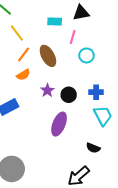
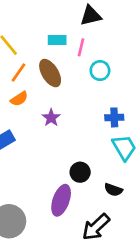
cyan rectangle: (55, 22) -> (57, 40), moved
black circle: (69, 95) -> (80, 172), moved
purple ellipse: (59, 124) -> (61, 200), moved

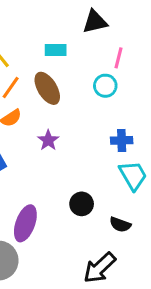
pink line: (81, 47) -> (119, 58), moved
purple ellipse: (61, 200) -> (25, 223), moved

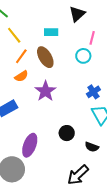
black triangle: (95, 22) -> (77, 14), turned -30
purple star: (48, 140) -> (45, 91), size x1.5
blue cross: (122, 140) -> (93, 92), turned -32

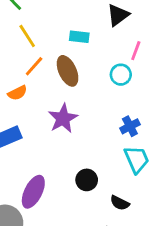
orange semicircle: (21, 76) -> (17, 93), moved

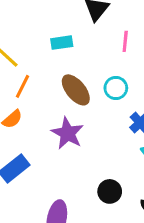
brown ellipse: (68, 71) -> (76, 90), moved
cyan circle: (121, 75) -> (116, 88), moved

